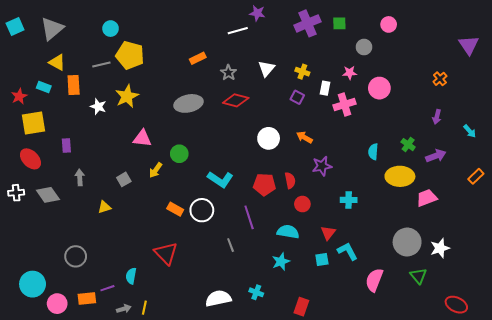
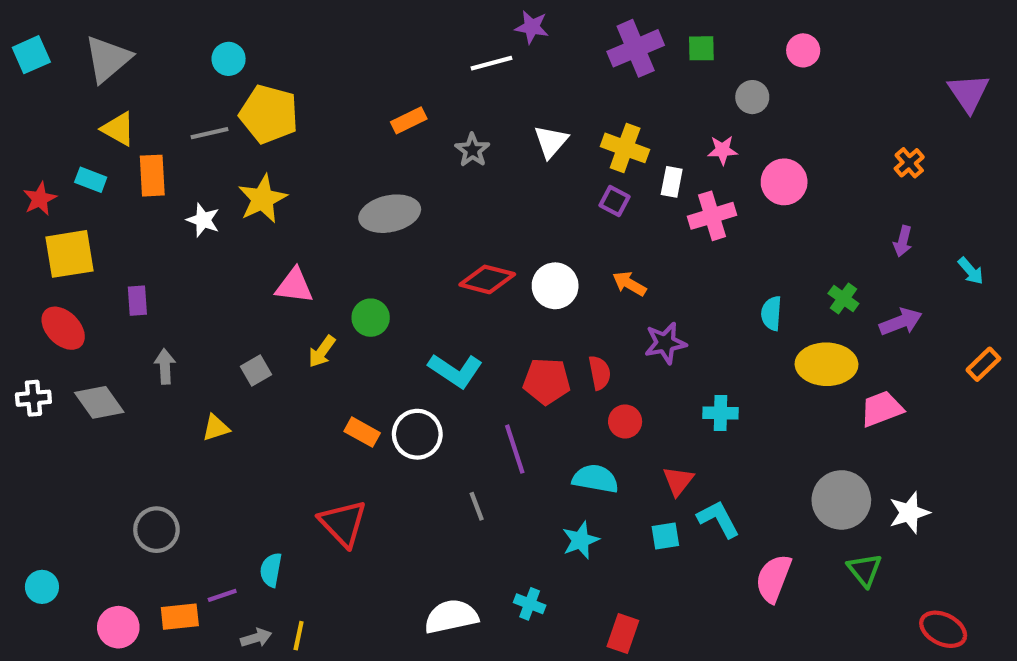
yellow cross: (302, 72) -> (625, 148), size x1.5
red diamond: (236, 100) -> (487, 279), moved
cyan circle: (33, 284) -> (42, 587), moved, size x0.6

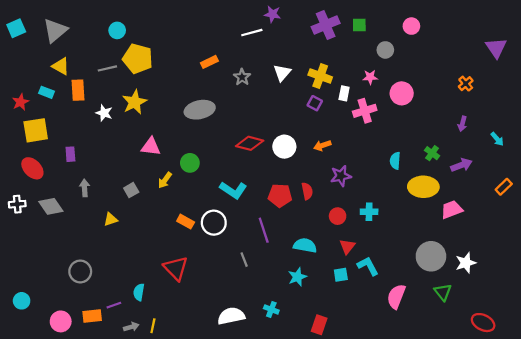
orange arrow: (629, 284) -> (322, 146), turned -49
red circle: (625, 421) -> (338, 216), moved

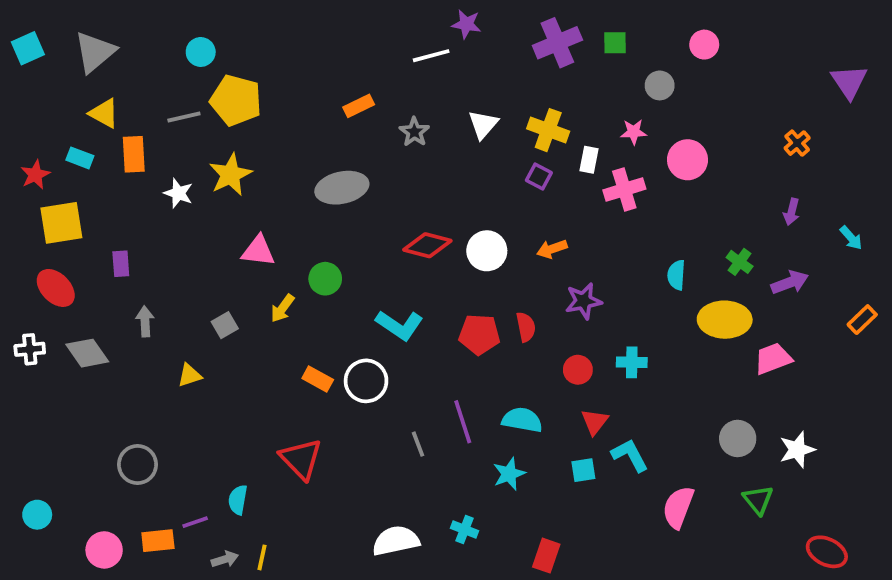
purple line: (264, 230) -> (463, 422), moved
gray circle: (431, 256) -> (738, 438), size x0.7

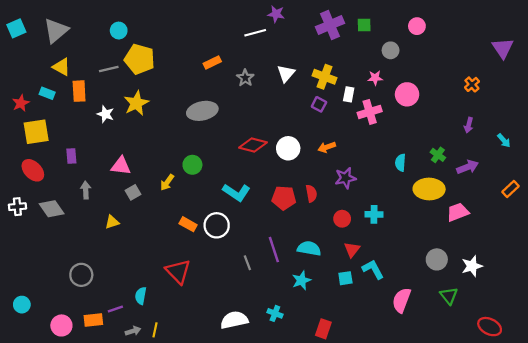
pink triangle: (258, 251) -> (121, 166), moved

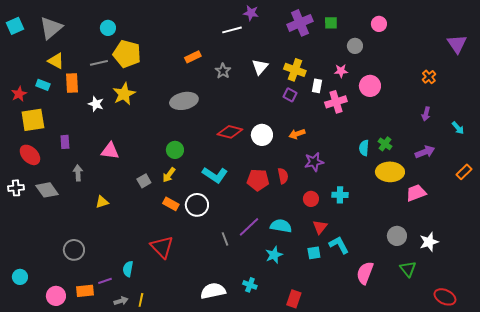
green cross: (438, 155) -> (385, 144), moved
yellow arrow: (167, 182) -> (169, 175), moved
gray square: (133, 192) -> (144, 181), moved
purple line: (274, 250) -> (249, 227), turned 65

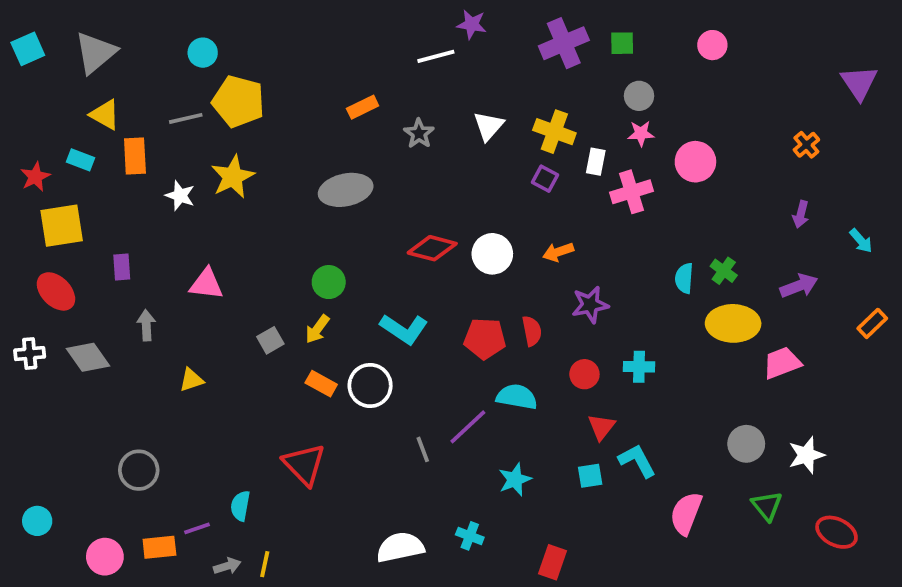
gray circle: (355, 46) -> (639, 96), moved
cyan semicircle: (281, 226) -> (517, 397), moved
red ellipse: (445, 297) -> (837, 532), moved

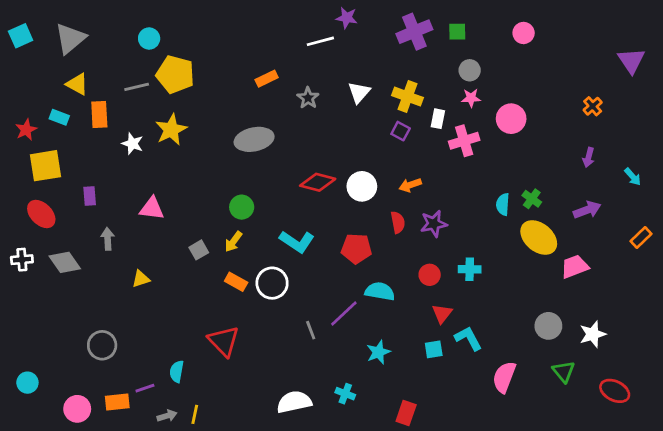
yellow ellipse: (733, 323) -> (539, 237), turned 39
red semicircle: (532, 331) -> (398, 222), moved

